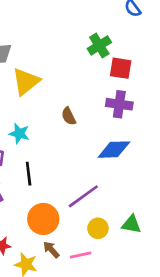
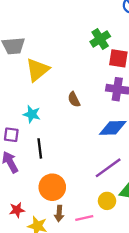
purple line: (83, 196) -> (108, 168), moved
yellow circle: (98, 228) -> (107, 201), moved
brown arrow: (51, 250) -> (59, 213), turned -133

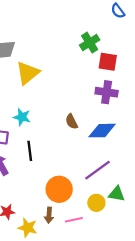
brown semicircle: (74, 99) -> (72, 122), moved
orange circle: (52, 187) -> (59, 189), moved

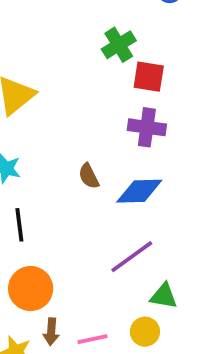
orange circle: (59, 189) -> (31, 289), moved
yellow circle: (96, 203) -> (145, 332), moved

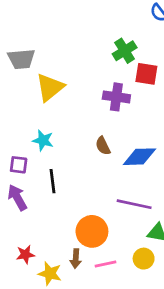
purple cross: (147, 127) -> (116, 97), moved
purple line: (132, 257) -> (134, 204), turned 48
orange circle: (31, 289) -> (92, 231), moved

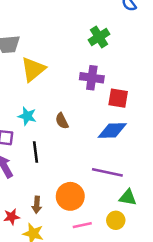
red square: (146, 74) -> (118, 98), moved
brown semicircle: (103, 146) -> (62, 121), moved
brown arrow: (76, 259) -> (37, 205), moved

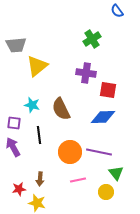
brown semicircle: (62, 121) -> (61, 109), size x1.6
orange circle: (70, 196) -> (70, 152), moved
green triangle: (128, 198) -> (116, 173), turned 42
pink line: (82, 225) -> (78, 180), moved

